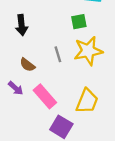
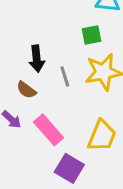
black arrow: (22, 25) -> (37, 59), moved

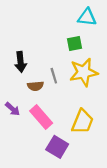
black arrow: (37, 59) -> (21, 62), moved
brown semicircle: (26, 90) -> (35, 86), moved, turned -42

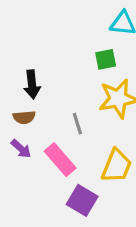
gray line: (54, 76) -> (77, 124), moved
brown semicircle: (35, 86) -> (24, 117), moved

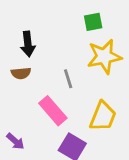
purple arrow: (21, 149) -> (15, 141), moved

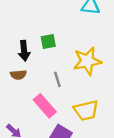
green square: (93, 22) -> (48, 42), moved
yellow trapezoid: (103, 116) -> (86, 110), turned 55

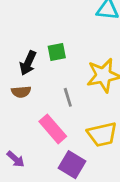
black arrow: (24, 51) -> (28, 63), turned 30

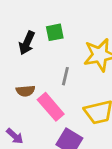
brown semicircle: (21, 92) -> (25, 91), moved
gray line: (68, 97) -> (65, 76), turned 30

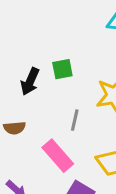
brown semicircle: (25, 91) -> (15, 128), moved

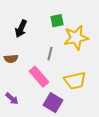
green square: (62, 69) -> (57, 21), moved

